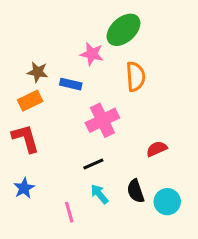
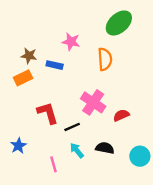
green ellipse: (124, 30) -> (119, 23), moved
pink cross: (102, 120) -> (93, 102), moved, turned -30
red L-shape: (26, 138) -> (48, 113), moved
black semicircle: (136, 191) -> (105, 148), turned 120
cyan circle: (167, 202) -> (140, 156), moved

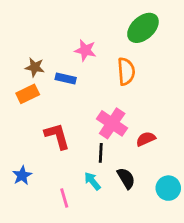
black line: (72, 127) -> (101, 153), moved, turned -63
black semicircle: (105, 148) -> (126, 178), turned 48

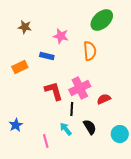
brown star: (35, 67) -> (25, 27), moved
pink cross: (112, 123) -> (80, 88), turned 30
red L-shape: (57, 136) -> (54, 91), moved

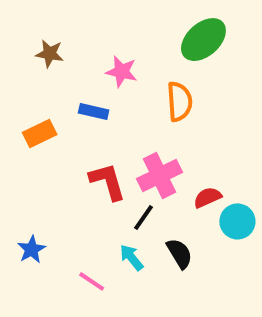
black line: (72, 109) -> (144, 217), turned 32
cyan circle: (120, 134) -> (237, 221), moved
pink line: (46, 141) -> (92, 281), turned -40

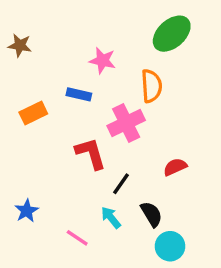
brown star: (50, 54) -> (20, 45), moved
pink cross: (160, 175) -> (126, 123), moved
cyan circle: (237, 221) -> (170, 246), moved

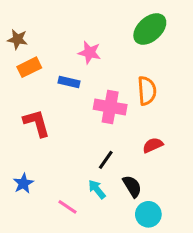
orange semicircle: (151, 86) -> (147, 91), moved
orange rectangle: (33, 113) -> (29, 67), moved
pink cross: (126, 123) -> (110, 107), turned 36
red L-shape: (91, 153) -> (37, 123), moved

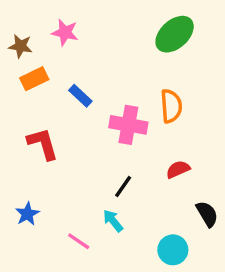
pink star: (90, 53) -> (65, 32), moved
blue rectangle: (69, 82) -> (80, 96), turned 30
black semicircle: (132, 186) -> (207, 214), moved

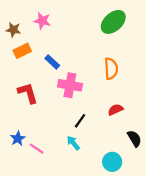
pink cross: (128, 125) -> (70, 85), moved
pink line: (79, 241) -> (37, 149), moved

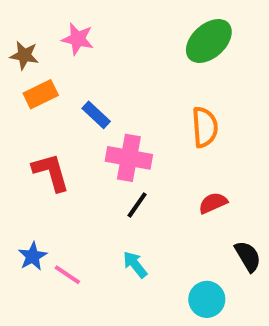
black line: (80, 121) -> (137, 205), moved

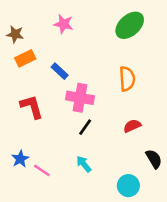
pink star: (78, 39) -> (63, 24), moved

